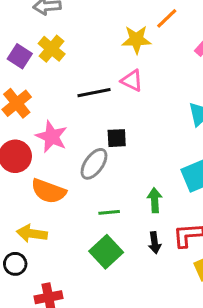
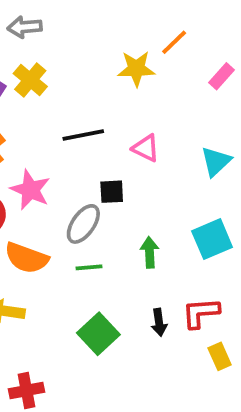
pink triangle: (132, 80) -> (146, 148), moved
green arrow: (155, 200) -> (150, 252), moved
green line: (109, 212) -> (89, 267), moved

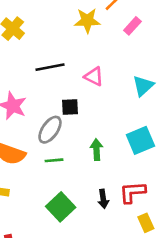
pink rectangle: (221, 76) -> (132, 26), moved

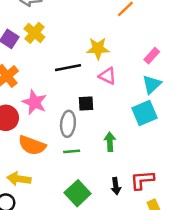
yellow star: (87, 21) -> (98, 48), moved
pink rectangle: (132, 26) -> (152, 56), moved
gray ellipse: (50, 130) -> (68, 124), turned -30
cyan square: (140, 140) -> (145, 113), moved

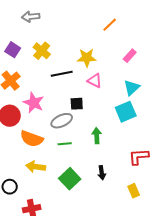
yellow cross: (34, 33) -> (42, 51), moved
pink rectangle: (152, 56) -> (130, 56), moved
gray ellipse: (68, 124) -> (62, 121), turned 60
yellow arrow: (19, 179) -> (36, 167), moved
red L-shape: (142, 180) -> (139, 157), moved

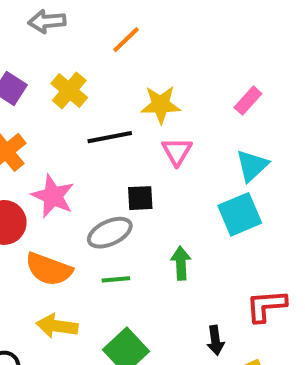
orange line: (110, 25) -> (126, 40), moved
pink triangle: (95, 81) -> (177, 151), turned 35
black arrow: (102, 173) -> (215, 340), moved

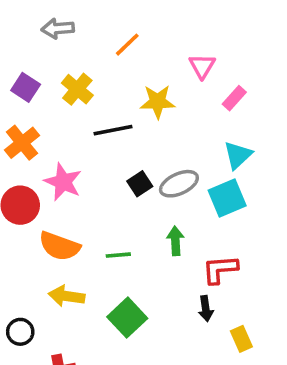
pink triangle: (177, 151) -> (202, 66), moved
black square: (140, 198) -> (140, 184), turned -30
gray ellipse: (110, 233) -> (179, 184), moved
red L-shape: (266, 306) -> (220, 269), moved

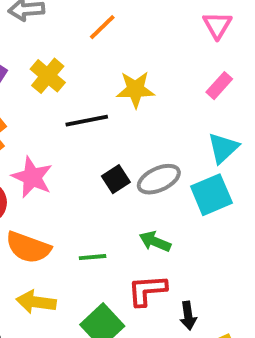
pink triangle: (202, 66) -> (217, 25), moved
green arrow: (175, 241) -> (155, 242), turned -64
red L-shape: (220, 269) -> (147, 290), moved

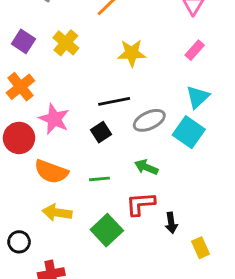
black line: (87, 121) -> (114, 101), moved
black square: (116, 179) -> (101, 132), moved
cyan square: (211, 195) -> (189, 132), turned -32

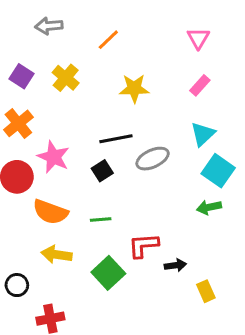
cyan square: (189, 132) -> (218, 171), moved
green arrow: (146, 167) -> (209, 207), moved, turned -35
black arrow: (171, 223) -> (175, 265), turned -90

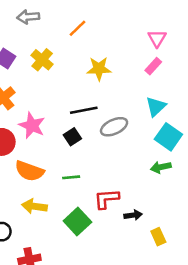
pink triangle: (198, 38) -> (157, 38), moved

